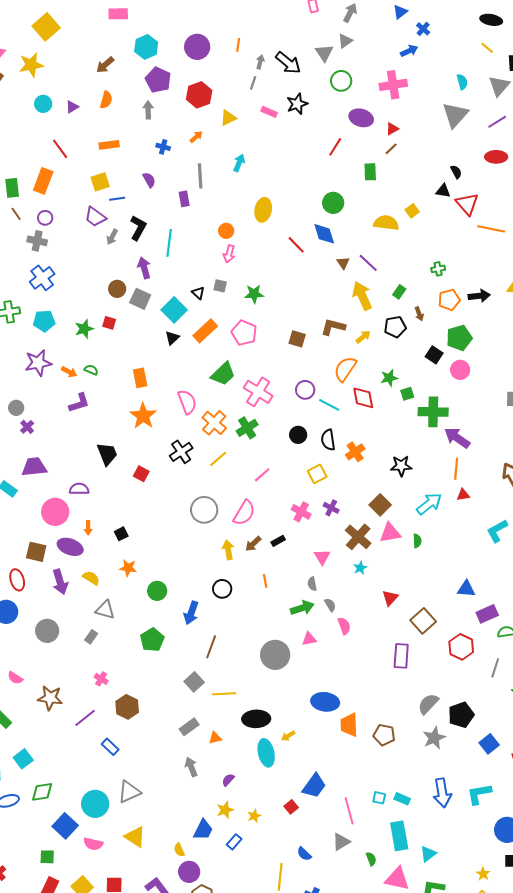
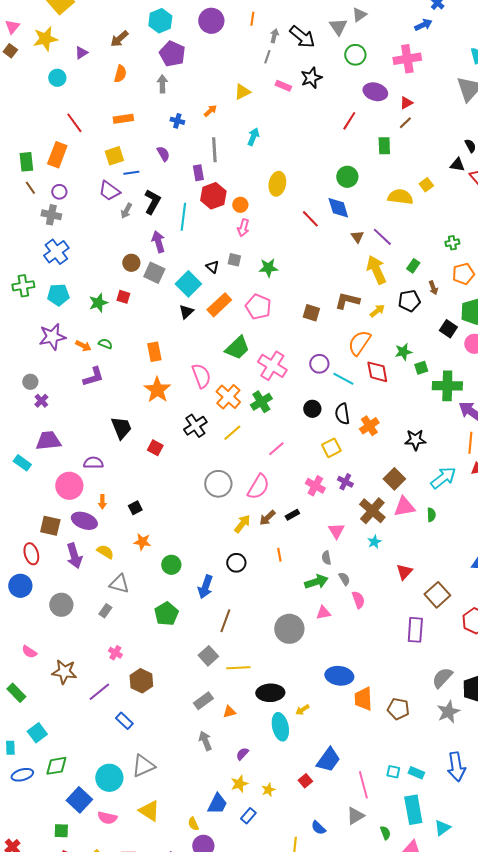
red hexagon: (199, 95) -> (213, 196), moved
purple triangle: (72, 107) -> (81, 53), moved
yellow arrow: (228, 550) -> (242, 524), turned 48

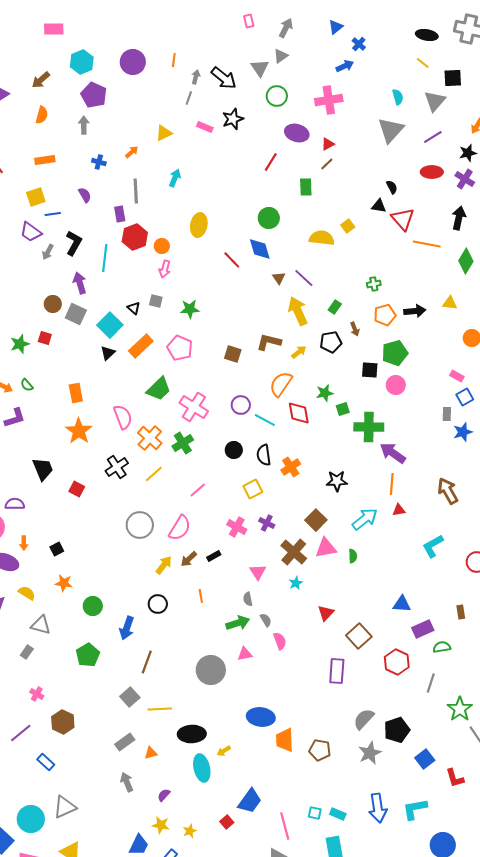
black square: (448, 329) -> (370, 370), turned -30
green semicircle: (105, 344) -> (27, 385), turned -152
yellow star: (239, 784) -> (161, 825), turned 30

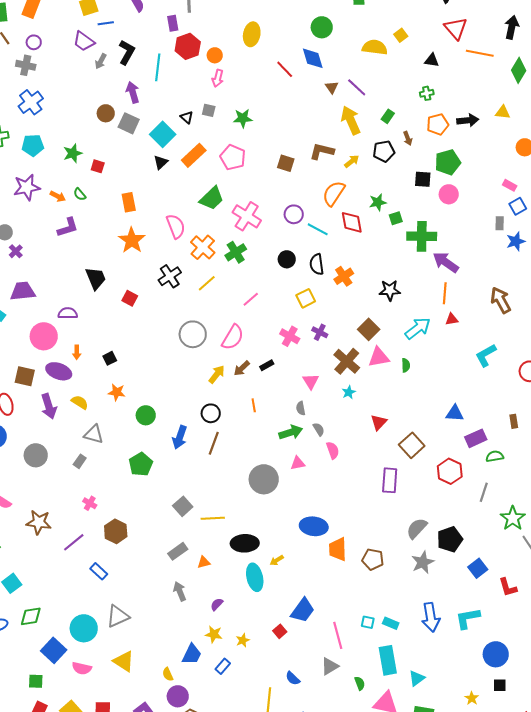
black triangle: (379, 206) -> (432, 60), moved
red square: (45, 338) -> (98, 166), moved
brown line: (147, 662) -> (214, 443), moved

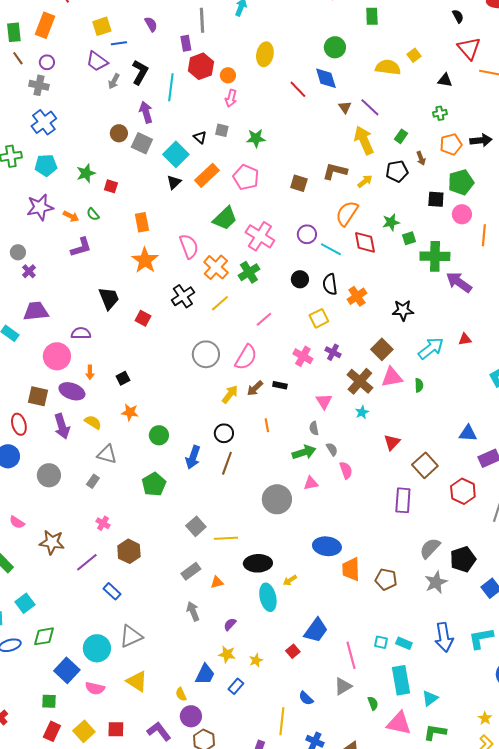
orange line: (445, 293) -> (484, 235), moved
black rectangle: (267, 365) -> (280, 385), turned 40

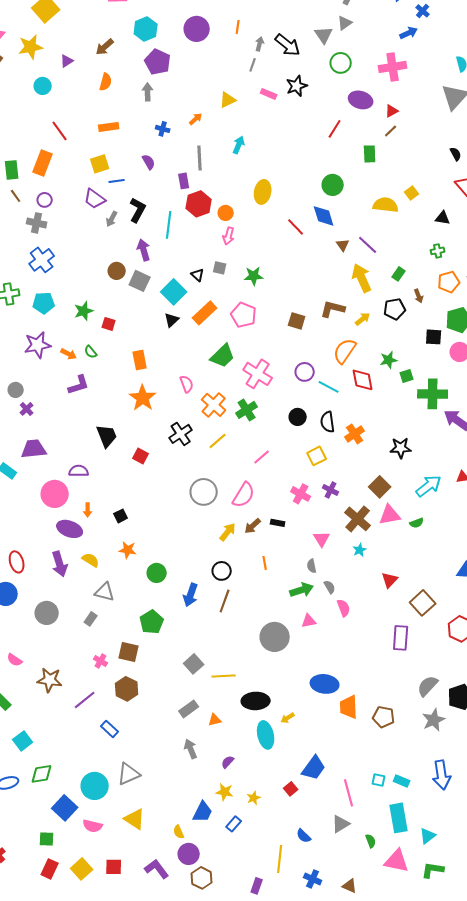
pink semicircle: (189, 246) -> (187, 384), size x0.7
green semicircle: (419, 385) -> (417, 523), turned 72
brown square: (38, 396) -> (129, 652), moved

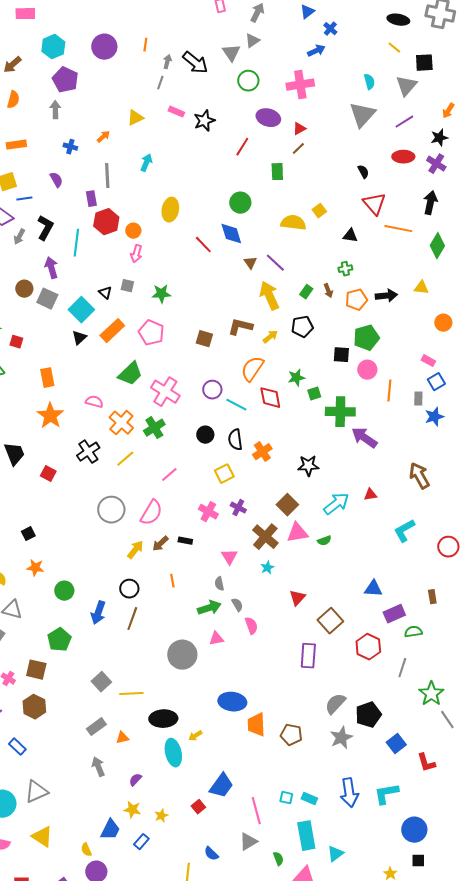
black star: (297, 86) -> (204, 121), moved
brown arrow: (419, 296) -> (328, 291), moved
pink semicircle: (187, 384) -> (94, 402), turned -54

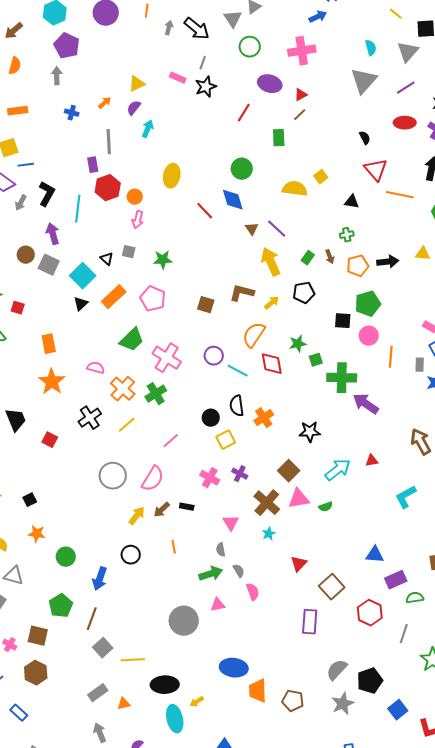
gray line: (160, 83) -> (203, 63), moved
purple semicircle: (56, 180) -> (134, 108), moved, turned -112
black circle: (205, 435) -> (211, 418), moved
brown line: (132, 619) -> (92, 619), moved

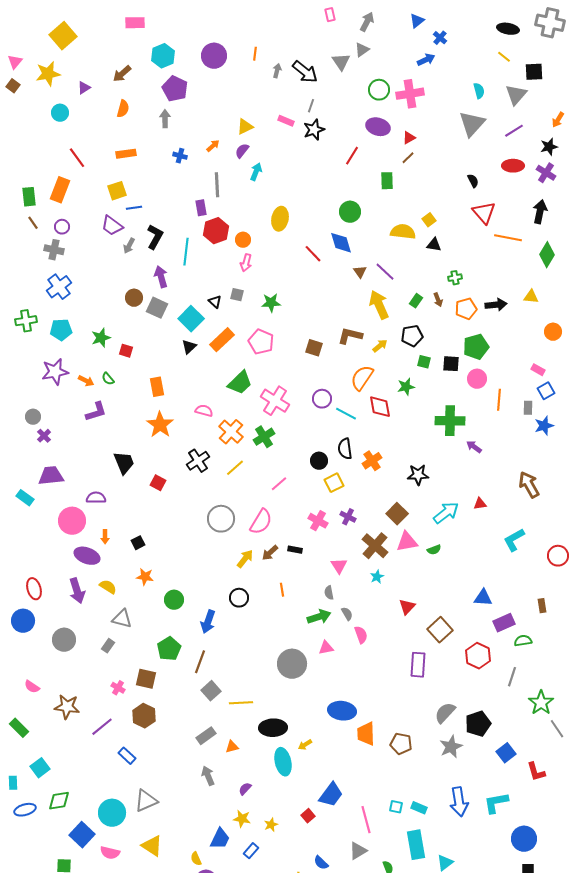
green circle: (250, 47) -> (379, 90), moved
black triangle: (352, 202) -> (434, 245), moved
green square: (316, 360) -> (424, 362), moved, turned 32
purple arrow: (366, 404) -> (474, 447), size x0.6

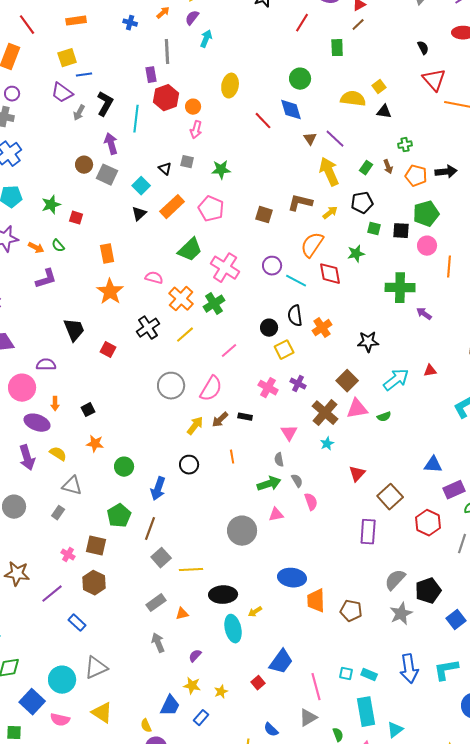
orange pentagon: (466, 309) -> (416, 176), turned 30
cyan square: (191, 319) -> (141, 186), size x0.7

